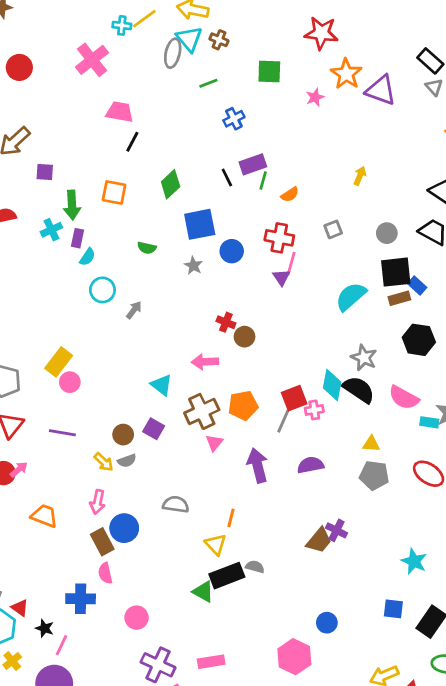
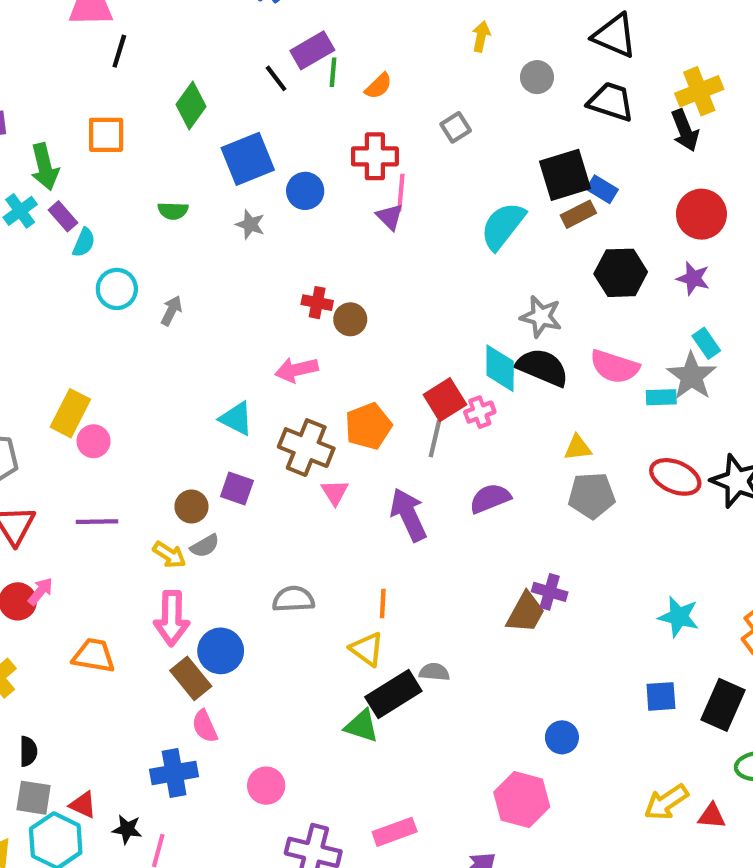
gray circle: (387, 233) -> (537, 77), moved
purple rectangle: (78, 238) -> (63, 216), turned -42
brown cross: (202, 411) -> (306, 448), turned -32
pink arrow: (98, 502) -> (172, 618), size x1.4

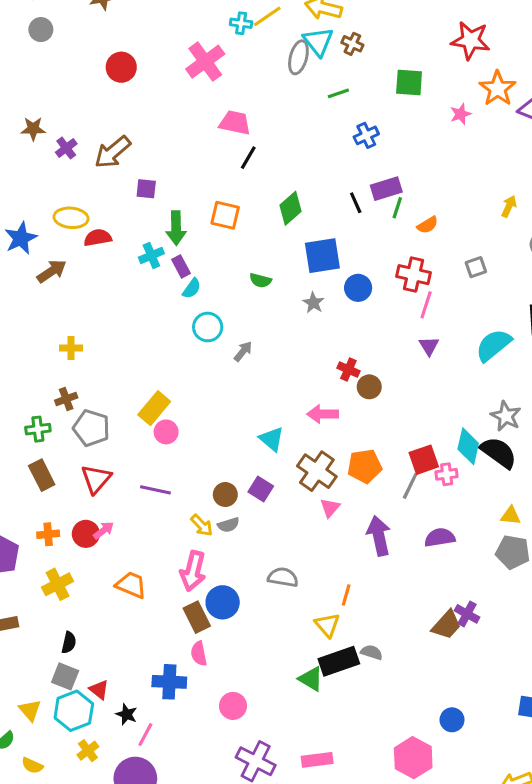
purple triangle: (390, 217) -> (429, 346), moved

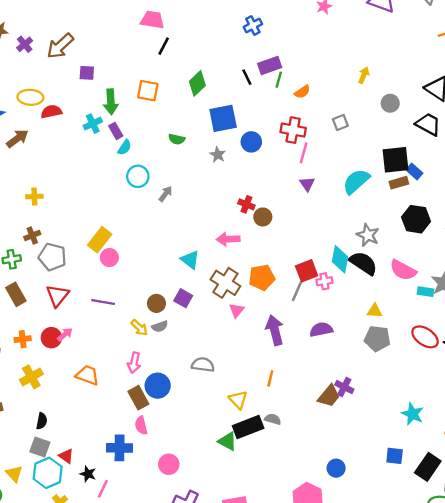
pink arrow: (193, 571) -> (134, 363), size x0.7
orange line: (346, 595) -> (270, 378), moved

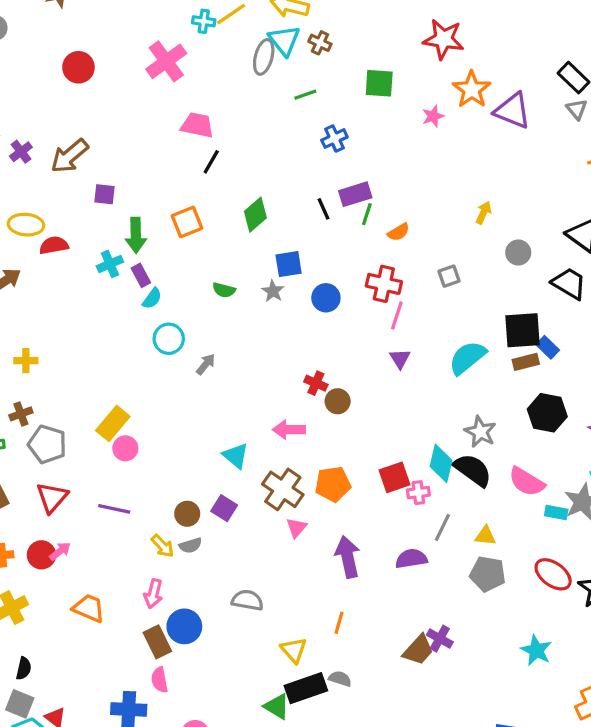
orange square: (148, 91) -> (187, 222), turned -35
blue square: (223, 118) -> (289, 264), size x0.7
gray star: (218, 155) -> (273, 291), moved
gray line: (297, 291) -> (442, 527), moved
cyan star: (413, 414) -> (536, 650), moved

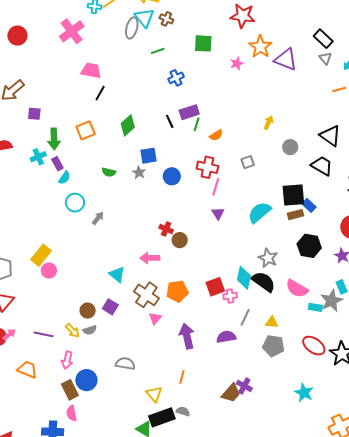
purple line: (114, 509) -> (44, 334), moved

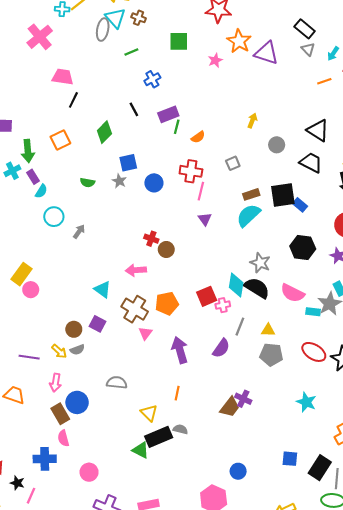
black line: (170, 121) -> (134, 109), moved
brown rectangle: (296, 215) -> (251, 194), moved
purple semicircle: (226, 337) -> (221, 348), turned 138

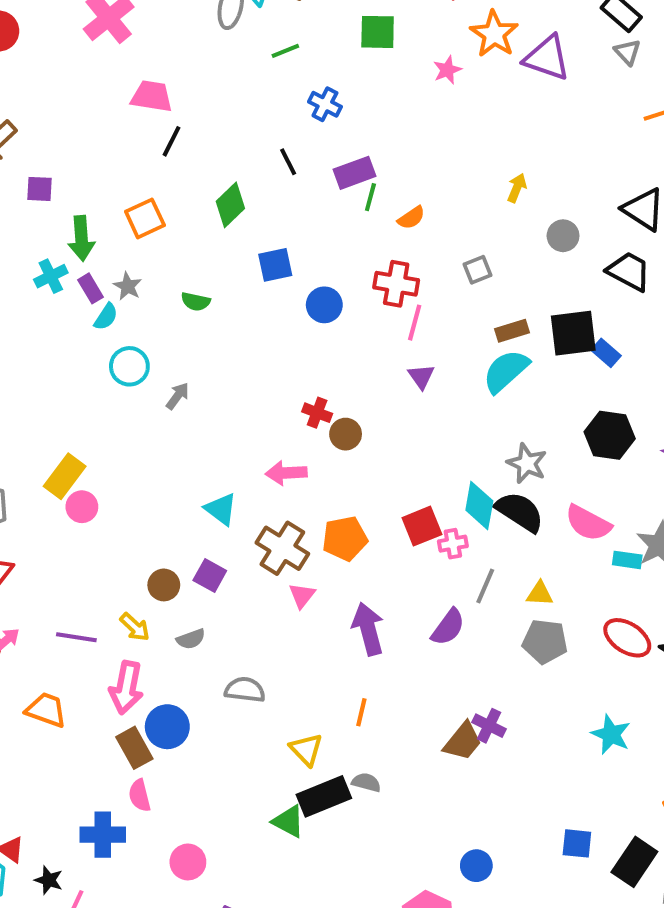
blue cross: (152, 79) -> (325, 104), turned -35
gray star: (119, 181) -> (128, 286), moved
gray semicircle: (77, 350) -> (191, 639), moved
pink arrow: (55, 383) -> (126, 688), size x1.4

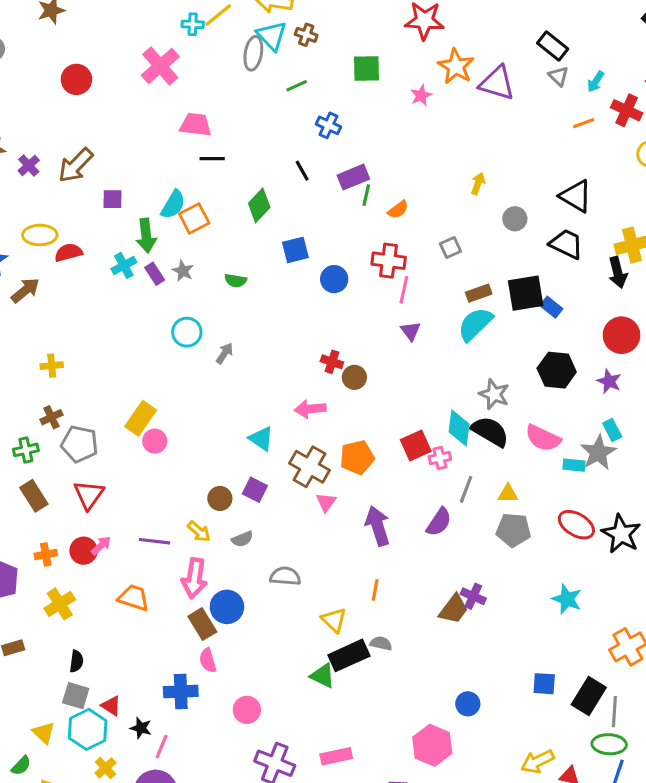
black line: (171, 141) -> (212, 159), turned 65
cyan semicircle: (106, 317) -> (173, 205), moved, size x1.4

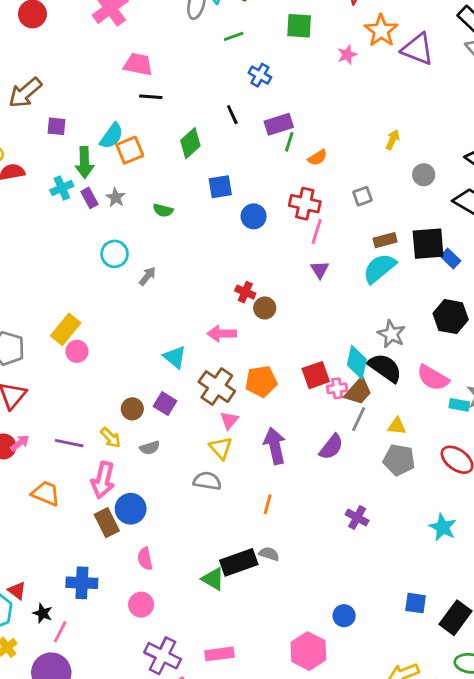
gray semicircle: (285, 576) -> (207, 481), moved
brown trapezoid: (454, 609) -> (358, 391), moved
yellow triangle: (334, 620) -> (221, 448), moved
pink semicircle: (208, 660) -> (145, 559), moved

